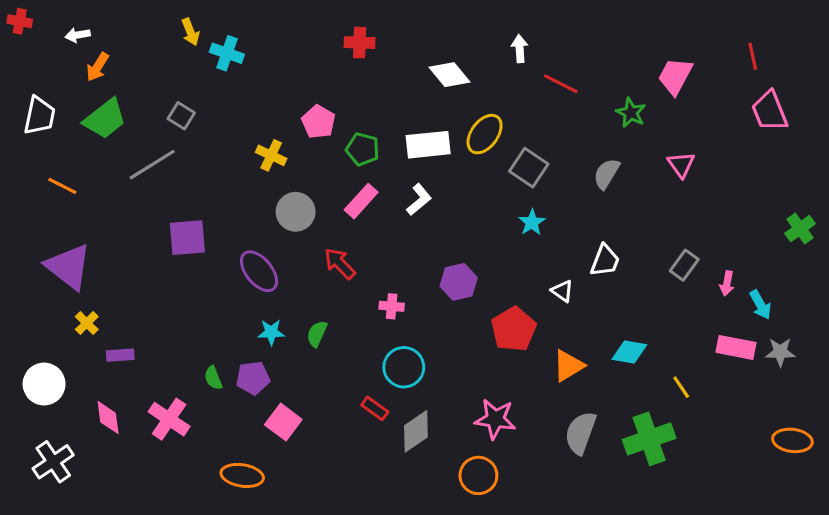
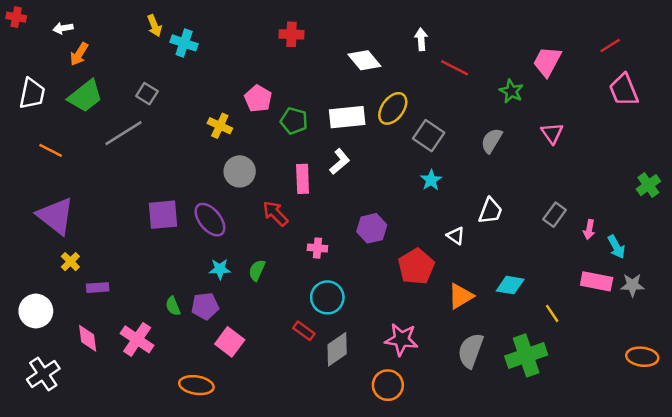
red line: (753, 56) -> (610, 45), turned 70
pink rectangle: (361, 201) -> (303, 179), moved, turned -44
purple square: (187, 238) -> (163, 215), moved

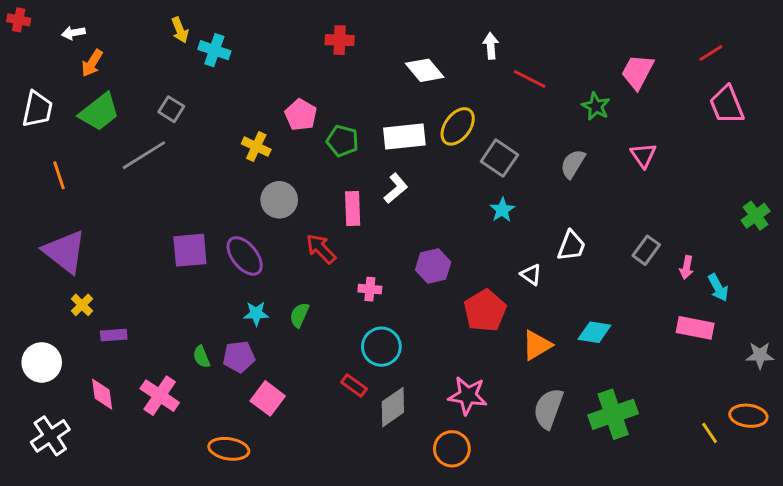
orange line: (51, 150) -> (59, 175), turned 45
gray star: (632, 285) -> (760, 355), moved
yellow line: (552, 313) -> (710, 433), moved

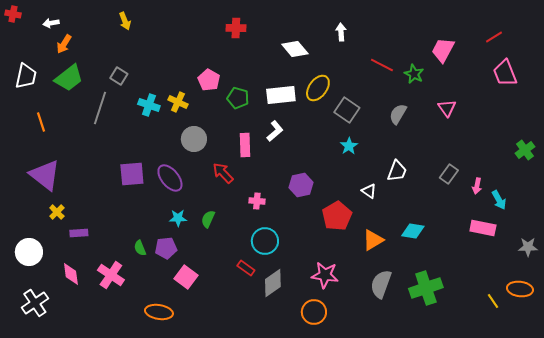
cyan cross: (214, 50) -> (149, 105), moved
red line: (530, 79) -> (382, 65), moved
gray line: (144, 155) -> (100, 108), turned -40

